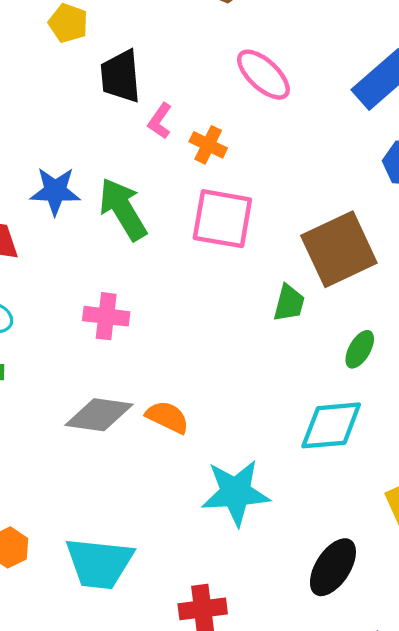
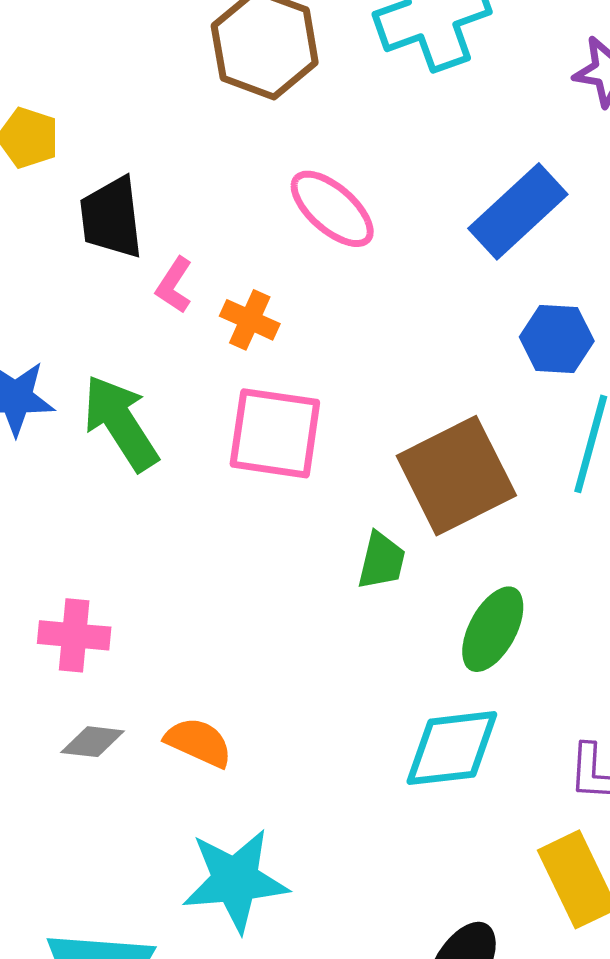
pink cross: (106, 316) -> (74, 635), moved
green ellipse: (360, 349) -> (493, 629), size x1.4
gray diamond: (99, 415) -> (93, 742), size x0.6
cyan star: (236, 493) -> (235, 880), moved

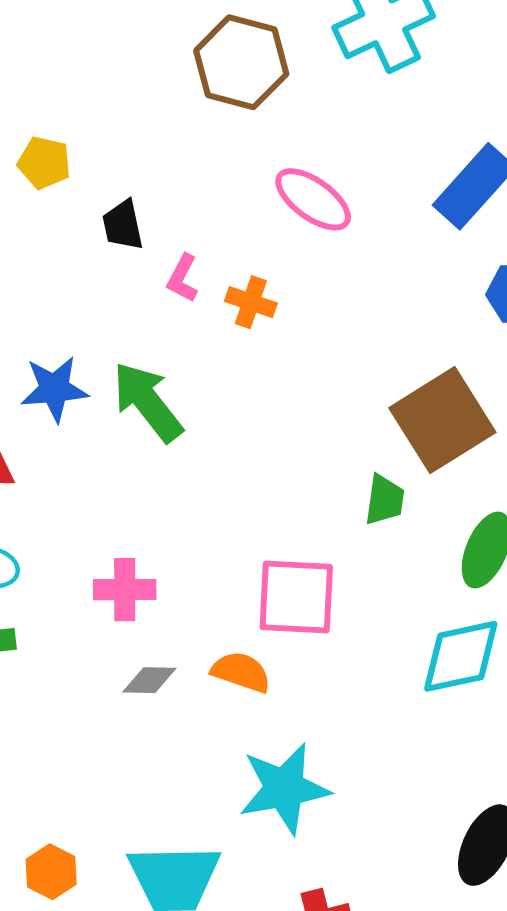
black trapezoid: (111, 218) -> (123, 225), size x0.7
pink square: (275, 433) -> (296, 597), moved

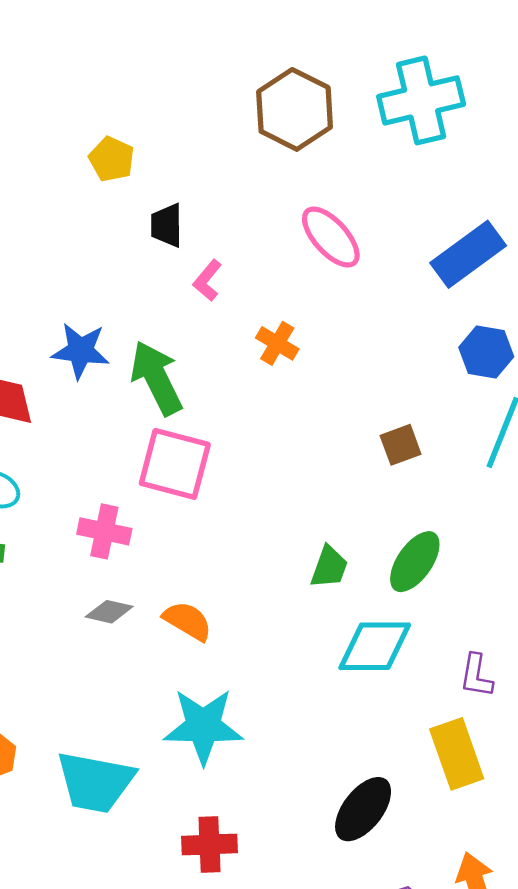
orange cross: (251, 302) -> (277, 343), moved
brown square: (442, 420) -> (401, 445), size x0.5
green trapezoid: (385, 500) -> (329, 567), moved
pink square: (296, 597) -> (175, 464), moved

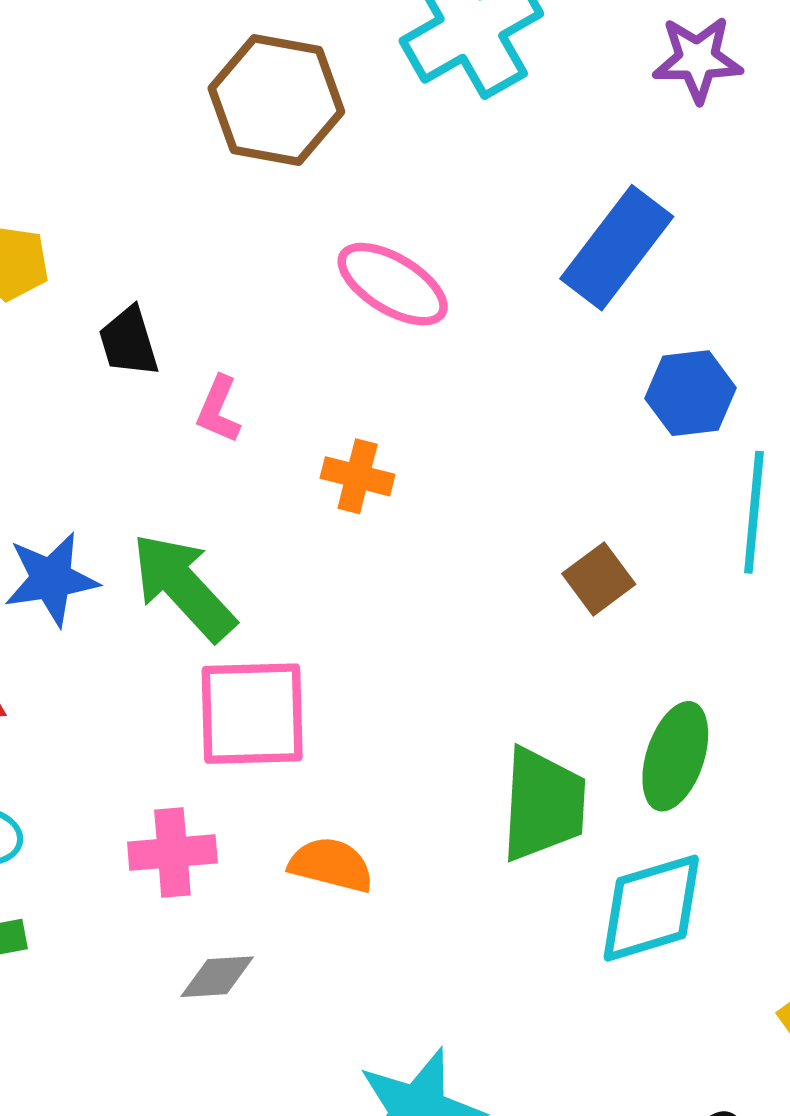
green trapezoid: (329, 567) -> (543, 804), size x1.6
orange semicircle: (188, 621) -> (331, 865), moved

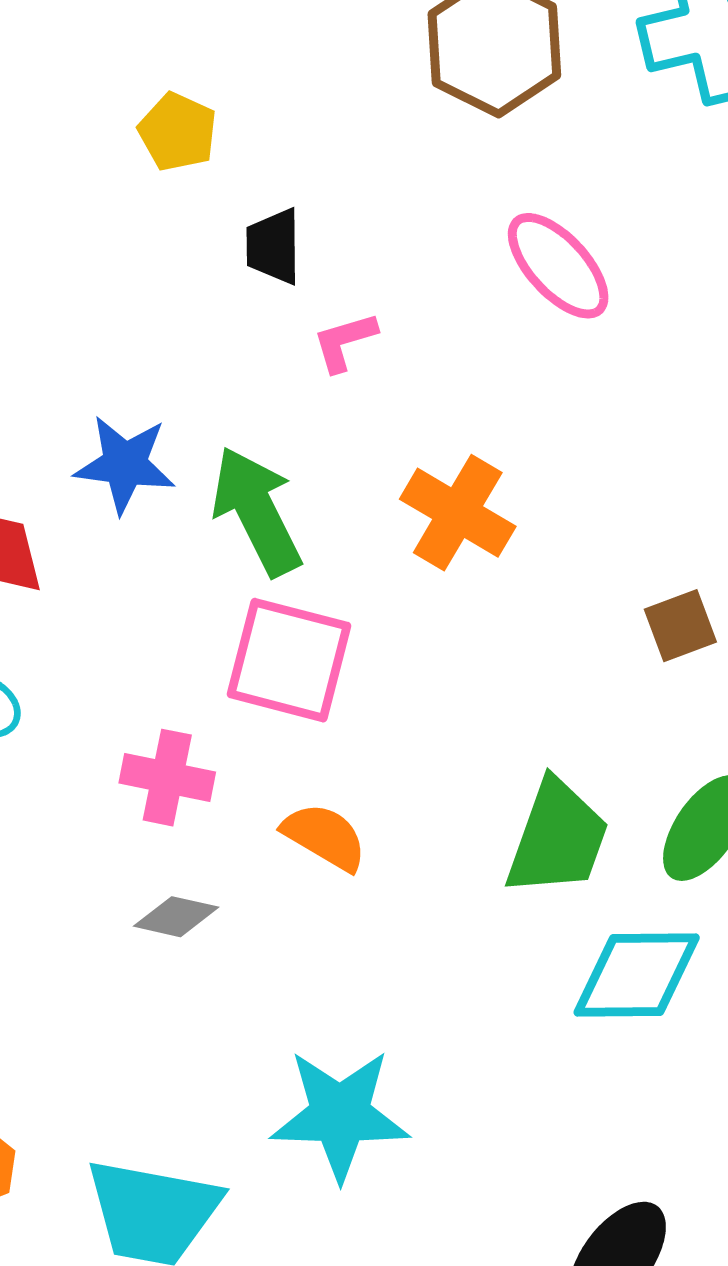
pink L-shape: (218, 410) -> (345, 342), turned 34
orange cross: (358, 476) -> (458, 513), moved, size x1.5

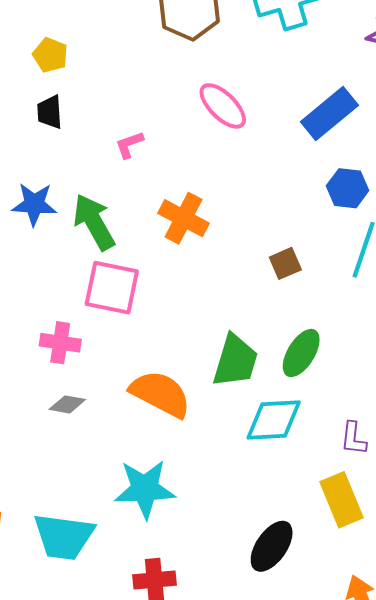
black trapezoid: (273, 246) -> (50, 112), moved
orange semicircle: (325, 837) -> (160, 394), moved, size x1.6

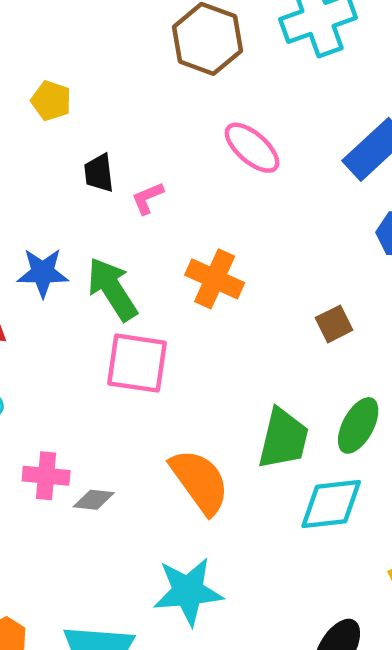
black trapezoid: (50, 112) -> (99, 173), moved
pink cross: (60, 343) -> (46, 476), moved
orange semicircle: (160, 394) -> (200, 482), turned 30

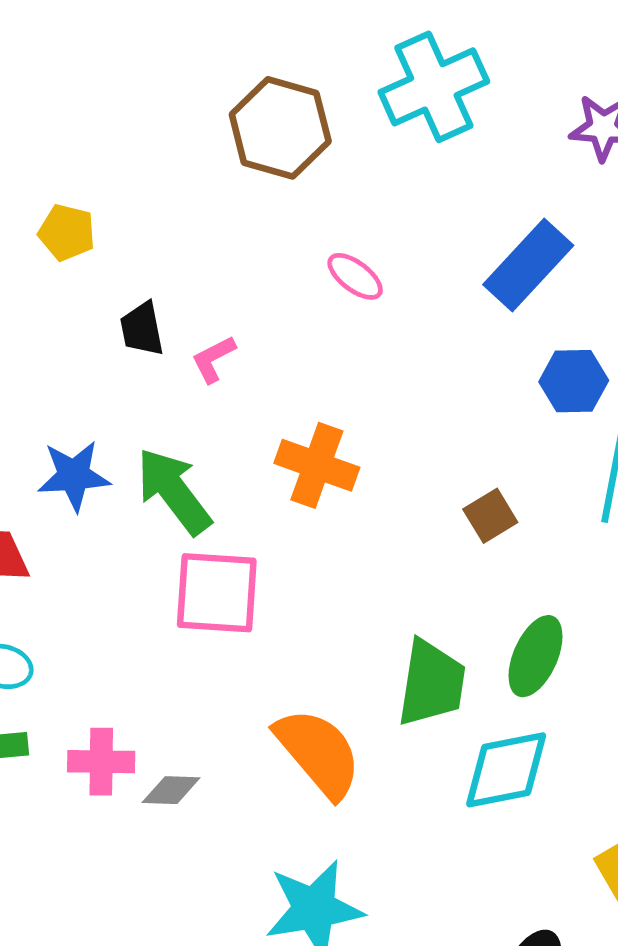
pink ellipse: (252, 148) -> (355, 276), size x0.7

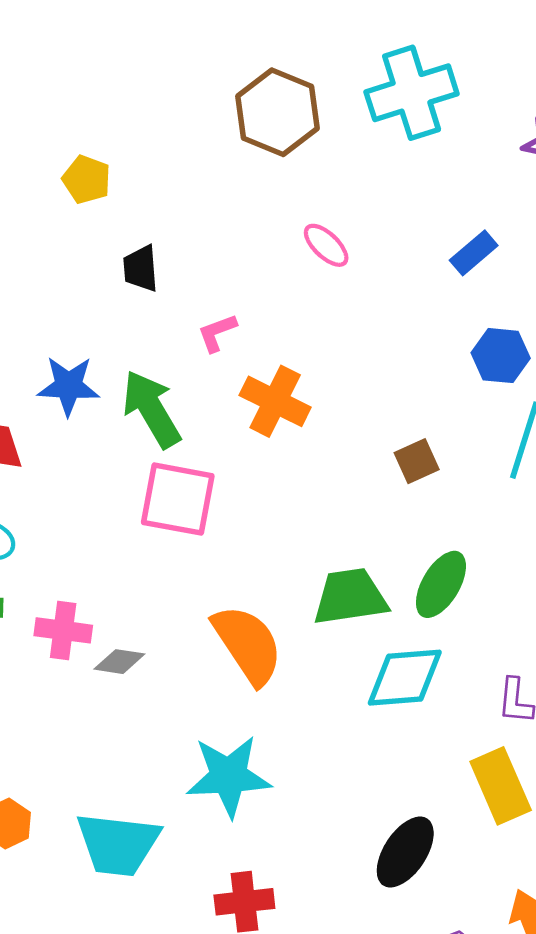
blue rectangle: (528, 265) -> (474, 253), size x0.6
pink L-shape: (214, 359) -> (217, 333), moved
green trapezoid: (431, 683) -> (350, 597), turned -114

